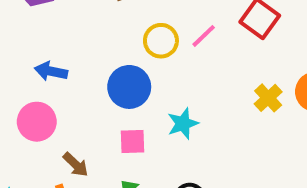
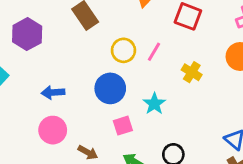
pink line: (204, 36) -> (154, 52), moved
yellow cross: (268, 98) -> (192, 72), moved

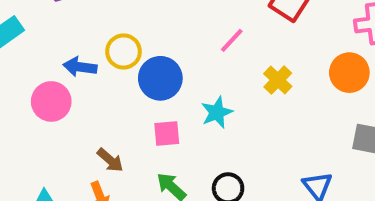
yellow circle: (123, 50) -> (124, 51), moved
pink circle: (53, 130) -> (51, 101), moved

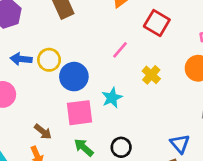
blue arrow: (80, 67) -> (21, 59), moved
pink square: (167, 133) -> (79, 113), size x1.5

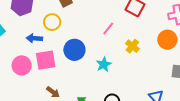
yellow circle: (49, 60) -> (52, 22), moved
pink square: (79, 113) -> (46, 60), moved

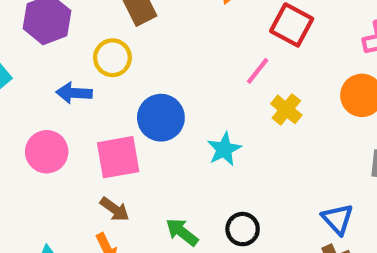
pink line: (108, 28) -> (258, 71), moved
pink square: (46, 60) -> (118, 157), moved

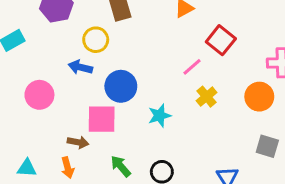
blue arrow: (74, 93) -> (80, 67), moved
pink square: (118, 157) -> (102, 119), moved
brown arrow: (115, 209) -> (78, 142), turned -36

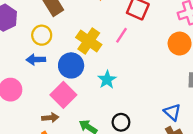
yellow cross: (207, 97) -> (89, 41), moved, size x1.5
pink square: (102, 119) -> (63, 95), turned -30

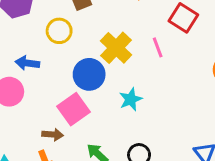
pink line: (122, 35) -> (158, 47), turned -63
blue arrow: (36, 60) -> (27, 63), moved

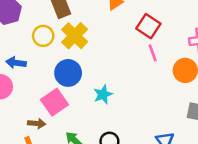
pink line: (158, 47) -> (153, 53), moved
yellow cross: (116, 48) -> (75, 36), moved

